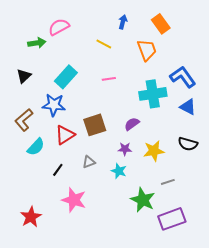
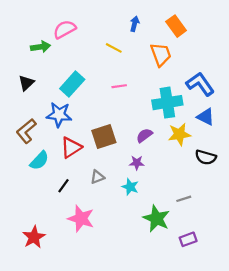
yellow star: (154, 151) -> (179, 134), moved
purple rectangle: (172, 219) -> (188, 239), size x0.6

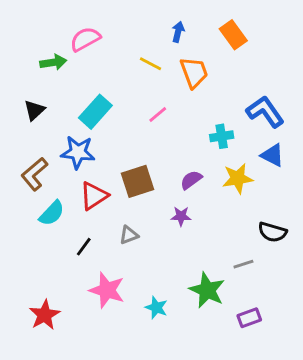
orange trapezoid: (161, 54) -> (194, 72), moved
pink line: (119, 86) -> (158, 115), turned -32
cyan cross: (167, 103) -> (222, 136), size x0.6
black semicircle: (206, 157) -> (272, 232), moved
cyan star: (130, 187) -> (156, 308), moved

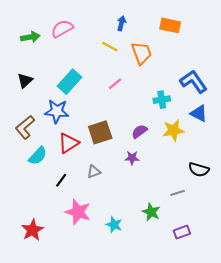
blue arrow: (178, 32) -> (121, 23), moved
orange rectangle: (233, 35) -> (170, 25), turned -42
green arrow: (53, 62) -> (30, 37), moved
green star: (207, 290) -> (151, 212), size x0.7

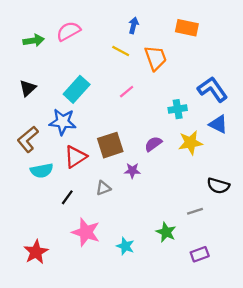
cyan semicircle: (38, 156) -> (42, 171), turned 36
purple star: (132, 158) -> (132, 171), moved

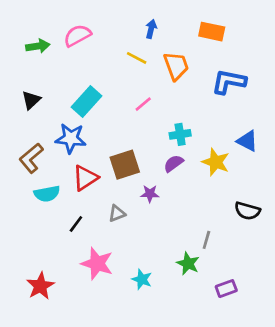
blue L-shape: (212, 89) -> (229, 82), moved, turned -44
cyan cross: (178, 109) -> (180, 134), moved
yellow star: (190, 143) -> (216, 162), turned 30
gray line: (195, 211) -> (206, 240), moved, turned -56

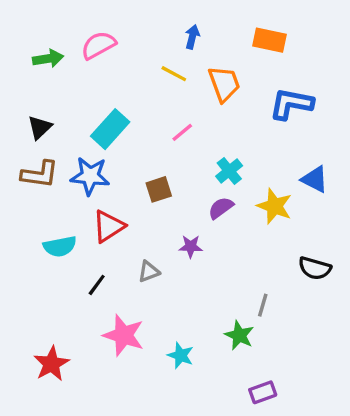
cyan cross: (180, 134) -> (229, 171), turned -30
brown L-shape: (31, 158) -> (40, 174), moved, turned -132
brown square: (125, 165) -> (159, 189), moved, size x0.7
purple rectangle: (226, 289) -> (263, 392), moved

